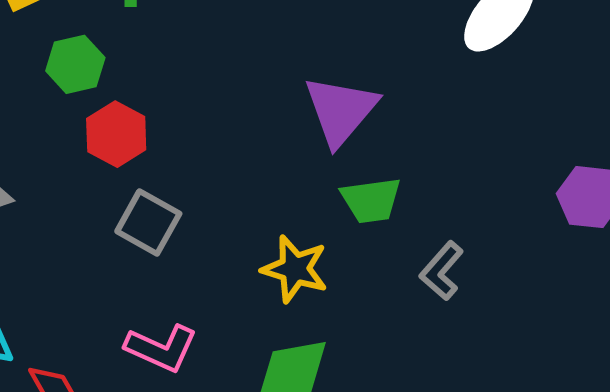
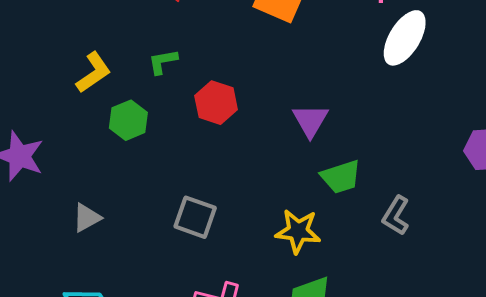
purple triangle: (341, 111) -> (310, 120), size x0.7
red hexagon: (116, 134) -> (216, 103), moved

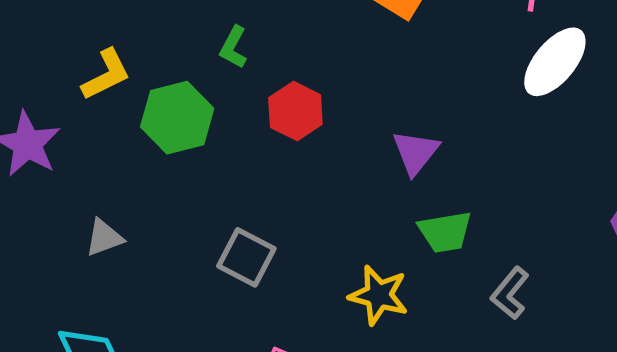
green L-shape: (163, 62) -> (233, 47), turned -60
yellow L-shape: (94, 72) -> (106, 75), moved
green hexagon: (128, 120) -> (177, 118), size x1.4

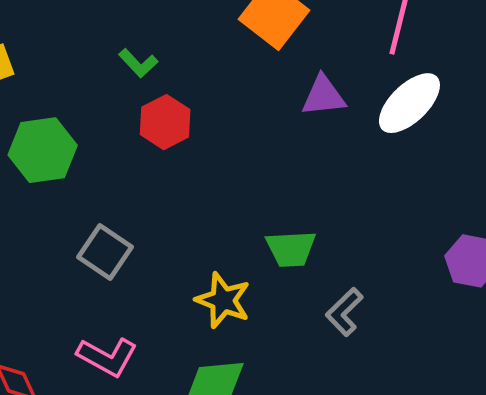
green L-shape: (233, 47) -> (138, 63), moved, turned -78
green hexagon: (177, 118) -> (43, 150), moved
purple triangle: (416, 152) -> (323, 96), moved, turned 39

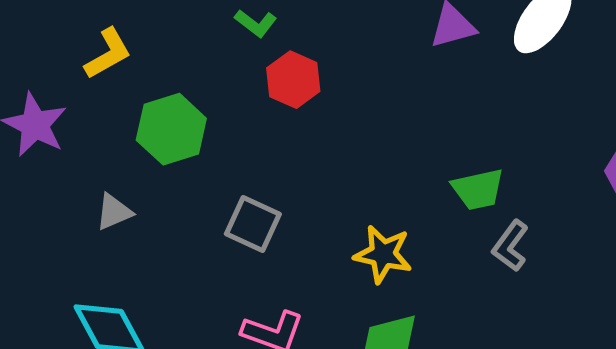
green trapezoid: (291, 249) -> (478, 189), moved

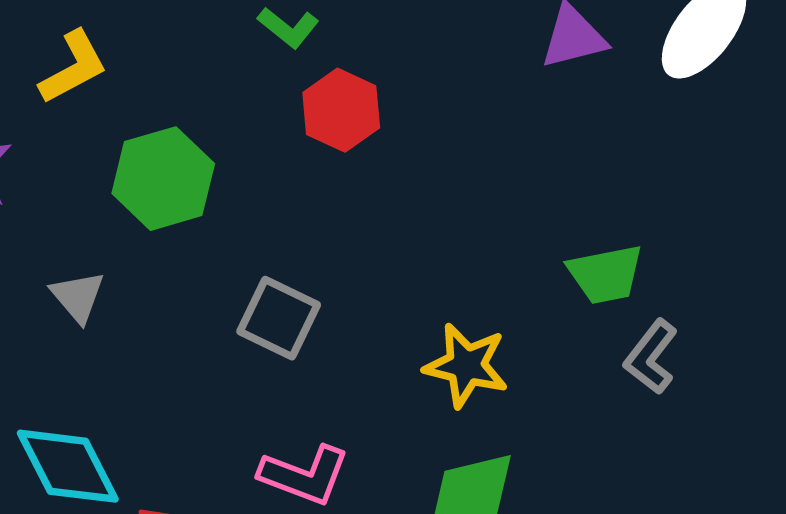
gray triangle: (114, 212) -> (78, 297), turned -48

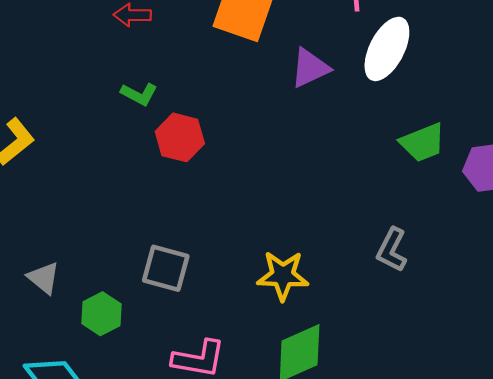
green hexagon: (163, 179) -> (101, 314), moved, size x0.7
green trapezoid: (606, 274) -> (423, 142), moved

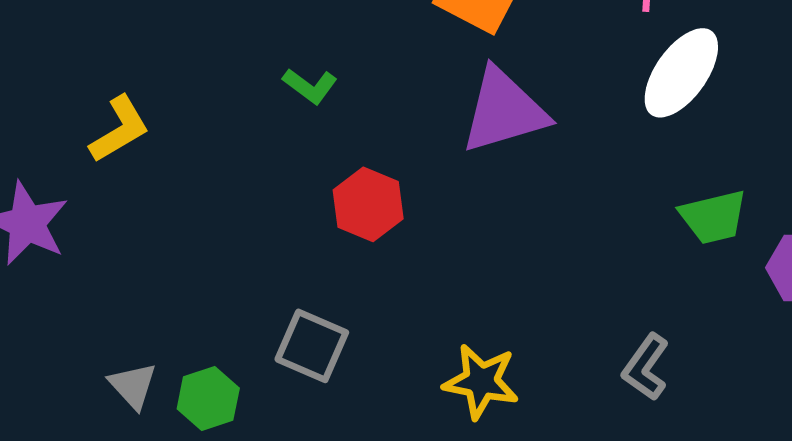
purple triangle: (310, 68) -> (504, 111), moved, size x1.5
red hexagon: (180, 137) -> (368, 204), moved
gray triangle: (44, 278) -> (133, 386), moved

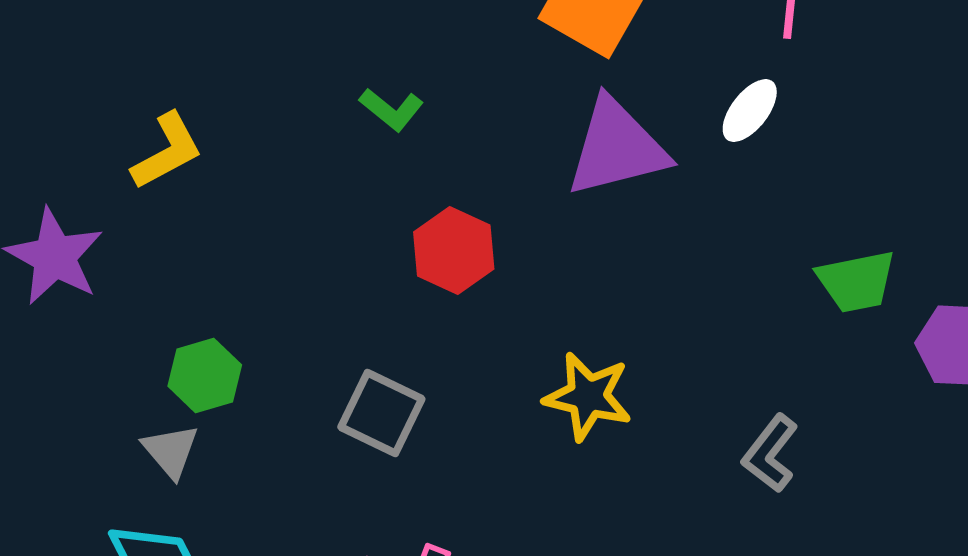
white ellipse: (681, 73) -> (750, 111), moved, size x0.6
yellow star: (481, 381) -> (588, 396), moved
green hexagon: (208, 399) -> (205, 376), moved

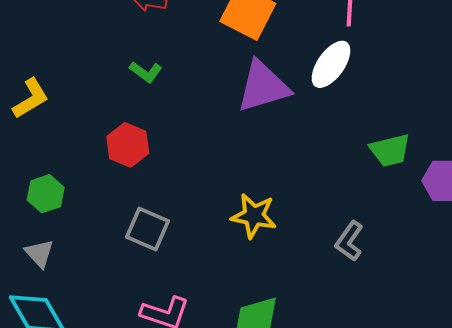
white ellipse: (750, 111) -> (331, 64), size x1.4
red hexagon: (454, 250) -> (128, 145), moved
green hexagon: (205, 376) -> (46, 194), moved

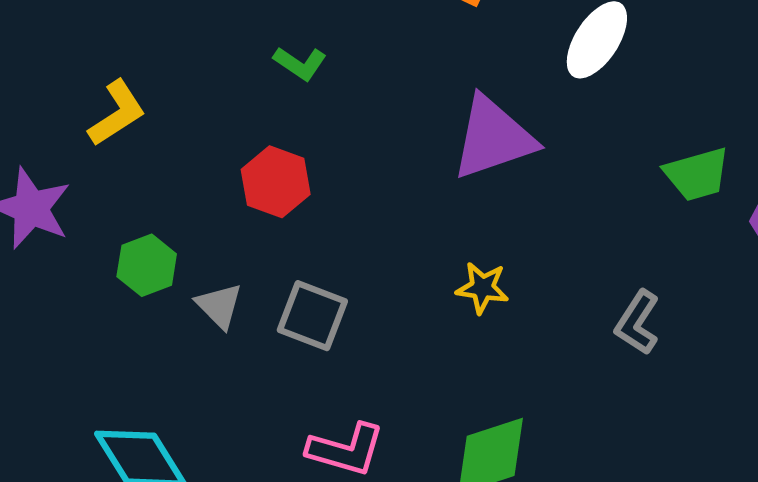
purple triangle: (263, 86) -> (493, 138), moved
yellow star: (254, 216) -> (482, 288), size x0.7
gray triangle: (39, 253) -> (219, 306), moved

